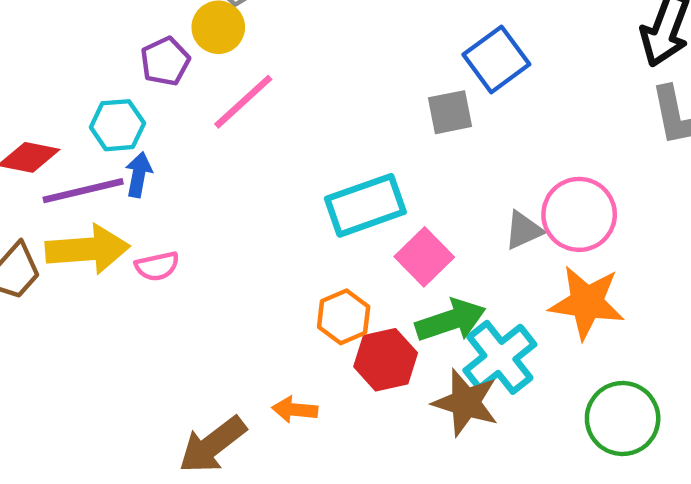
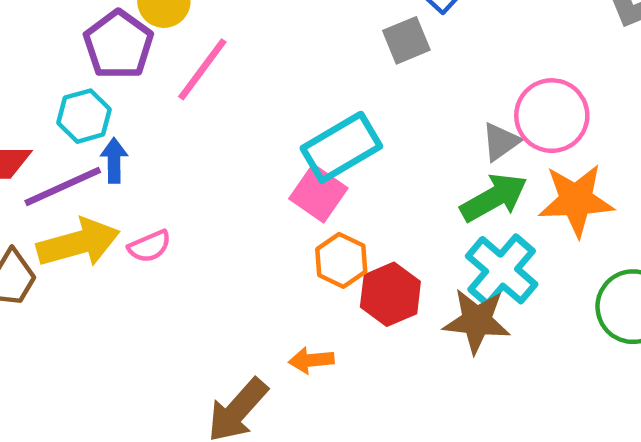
purple pentagon: (165, 61) -> (118, 45), size x1.4
pink square: (424, 257) -> (318, 193), moved
green arrow: (451, 320) -> (494, 198), moved

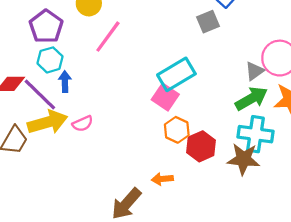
purple pentagon: (118, 45) -> (46, 26), moved
purple line: (63, 186) -> (40, 95), turned 69
cyan cross: (502, 270) -> (256, 134), turned -32

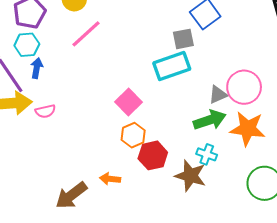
cyan rectangle: (176, 74) -> (172, 66), moved
cyan cross: (256, 134) -> (207, 154), size x0.6

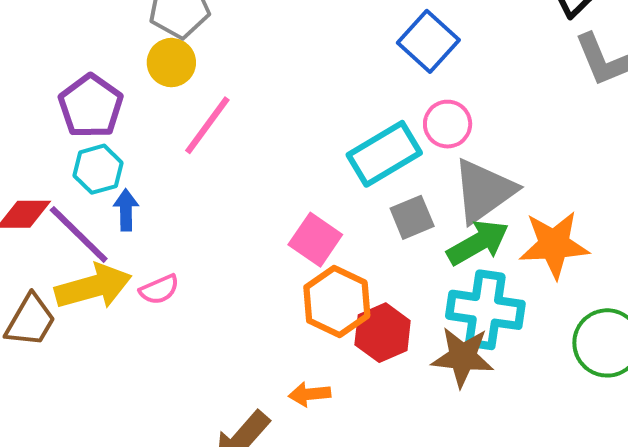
gray square: (183, 39) -> (412, 217), moved
pink circle: (244, 87) -> (448, 124), moved, size x0.7
gray triangle: (218, 95) -> (484, 191), size x1.8
orange hexagon: (133, 135) -> (337, 302), size x1.4
cyan cross: (207, 154) -> (485, 310), size x1.8

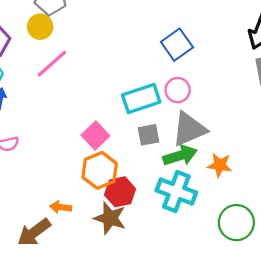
orange star: (554, 245) -> (220, 165), size x0.7
brown star: (463, 357) -> (110, 218), moved
orange arrow: (310, 394) -> (61, 207), moved

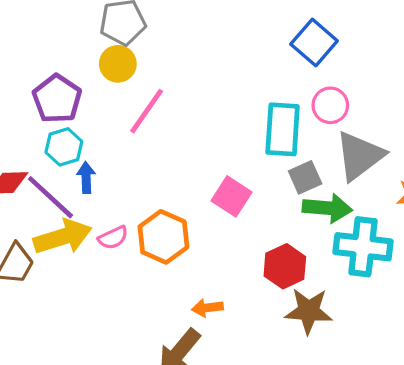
cyan rectangle: (141, 98) -> (283, 129), turned -54
green arrow: (180, 156) -> (327, 208), moved, turned 36
orange hexagon: (100, 170) -> (163, 237), moved
brown star: (110, 218) -> (309, 311), moved

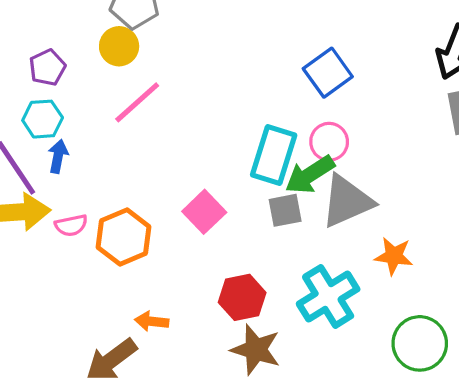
purple pentagon: (57, 99) -> (47, 67), size x0.7
green arrow: (327, 208) -> (310, 175), moved, turned 129
cyan cross: (363, 247) -> (328, 296), turned 38

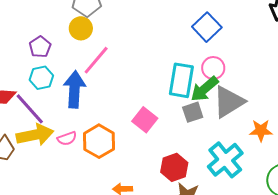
blue arrow: (58, 156) -> (74, 89), moved, size x1.8

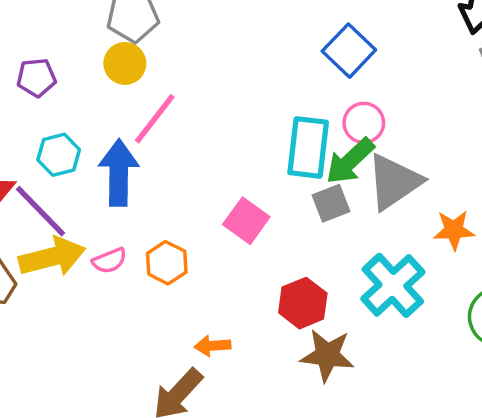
purple pentagon: (40, 47) -> (36, 77), moved, turned 30
orange hexagon: (99, 141) -> (167, 263), size x0.7

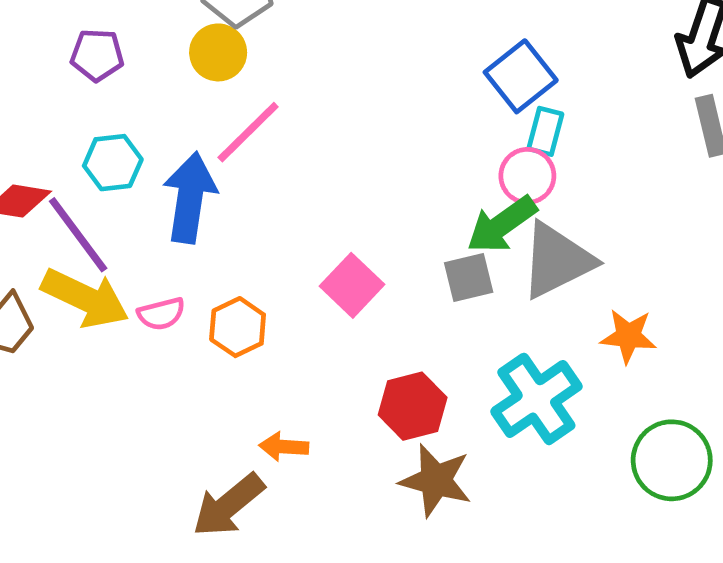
cyan rectangle: (308, 147) -> (545, 131), moved, size x0.6
yellow arrow: (52, 257) -> (85, 298), turned 32

